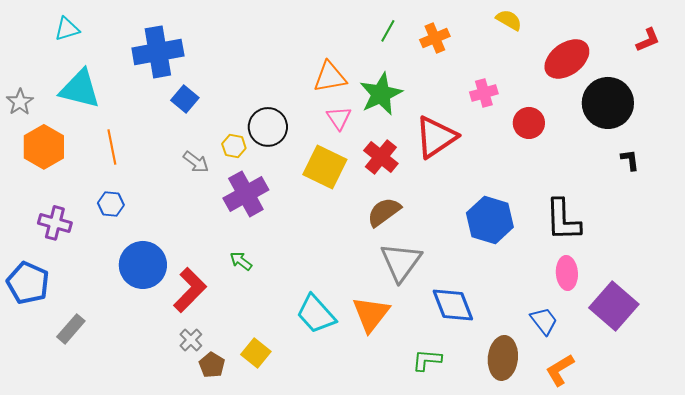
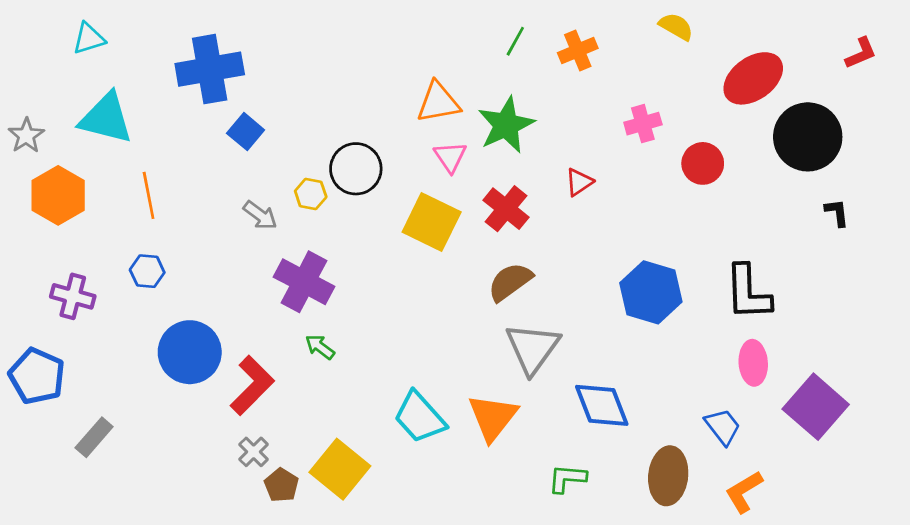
red triangle: (436, 137) -> (579, 182), size x0.5
purple cross: (246, 194) -> (304, 282), moved, turned -33
yellow square: (256, 353) -> (340, 469), size x1.5

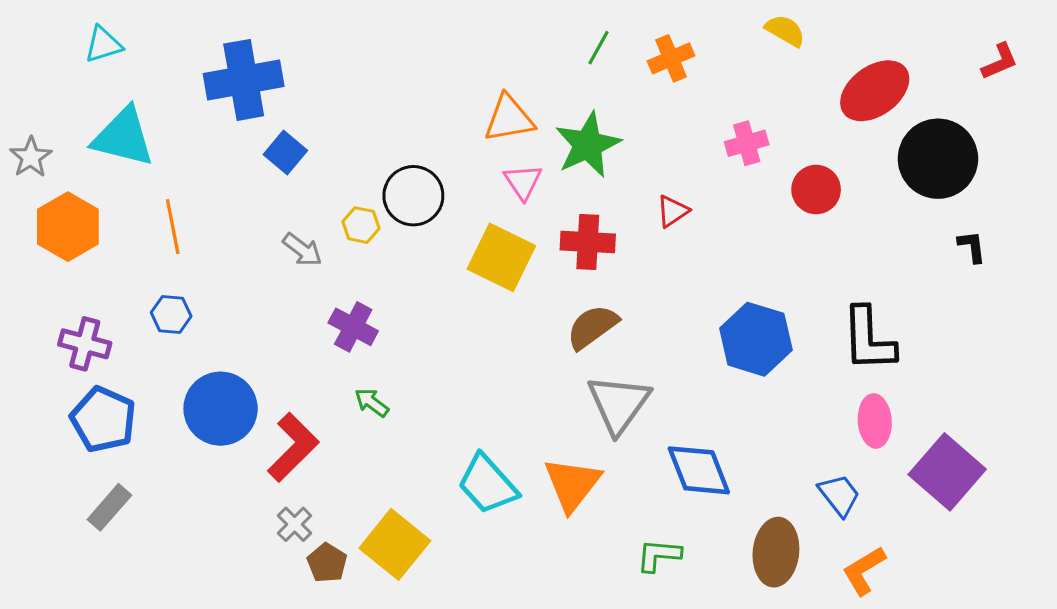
red cross: (506, 209) -> (588, 242), turned -36
purple cross: (304, 282) -> (353, 327), size x0.7
blue pentagon: (37, 376) -> (103, 419), moved

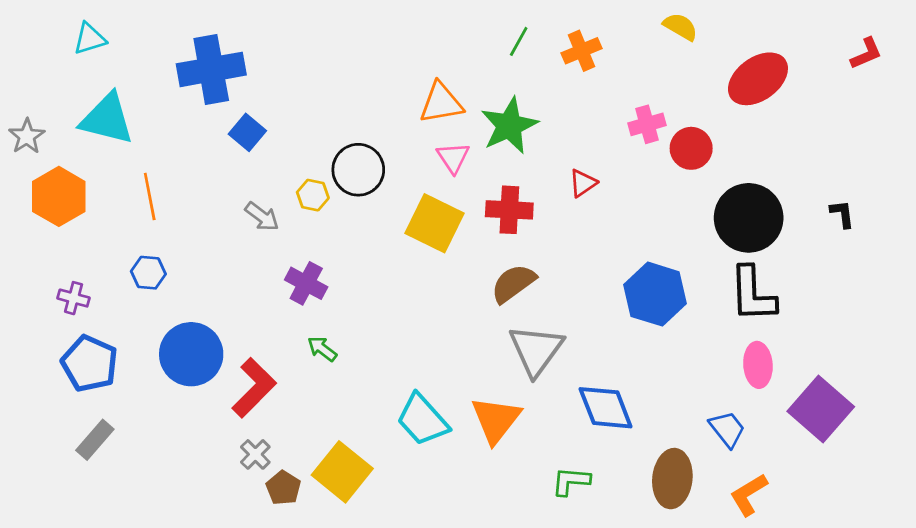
black circle: (938, 159) -> (749, 218), moved
red circle: (816, 190) -> (691, 148), moved
purple cross: (85, 344) -> (74, 298), size x0.7

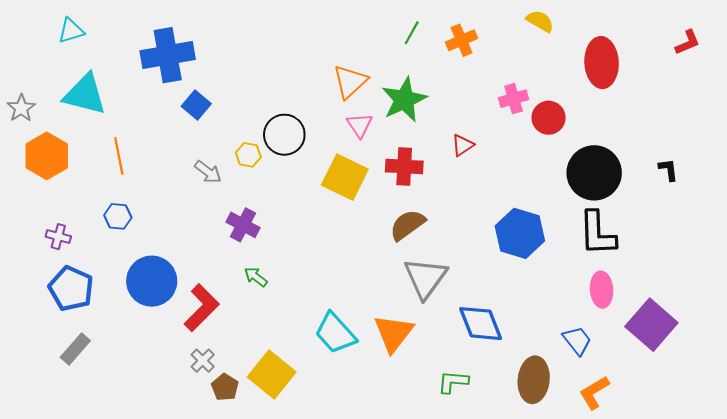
red ellipse: (758, 79) -> (602, 63), turned -57
orange triangle: (441, 103) -> (350, 82), turned -33

